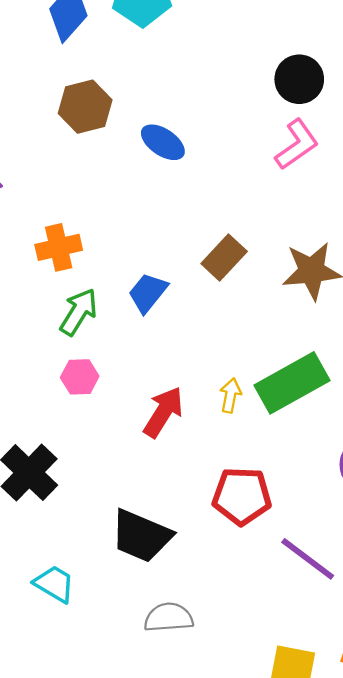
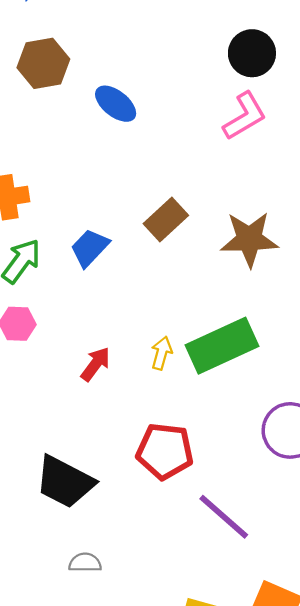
red arrow: (163, 412) -> (96, 364), size x0.7
gray semicircle: (169, 617) -> (85, 563), size x0.7

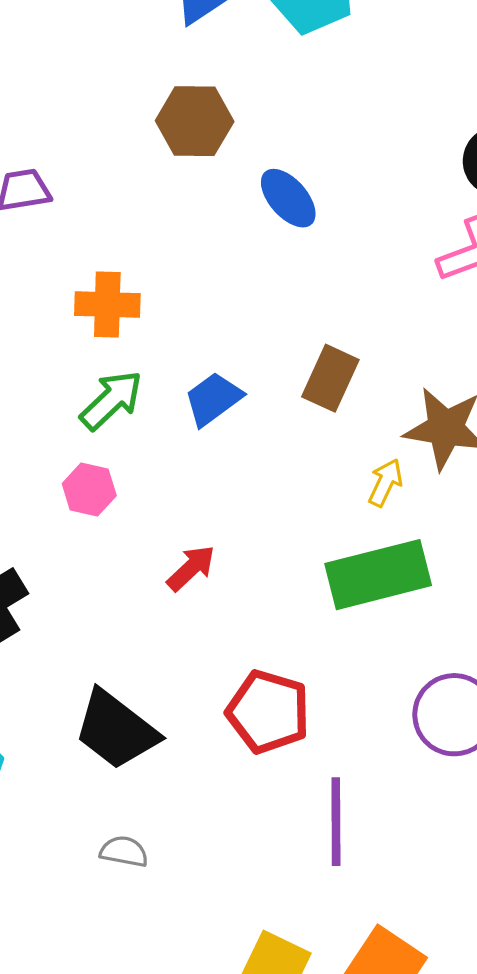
brown rectangle: (166, 220) -> (330, 378), turned -33
yellow arrow: (162, 353) -> (385, 483), moved
purple line: (224, 517) -> (336, 822), turned 38

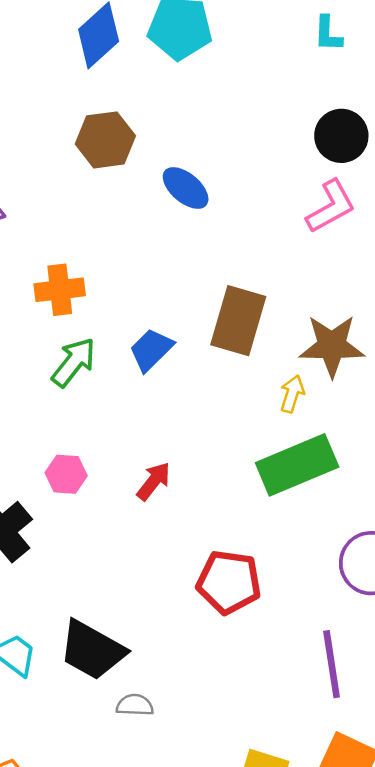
brown rectangle: (330, 378) -> (238, 321), size x1.4
pink hexagon: (89, 490) -> (66, 474), moved
black trapezoid: (116, 730) -> (92, 650), moved
purple line: (336, 822) -> (332, 664), moved

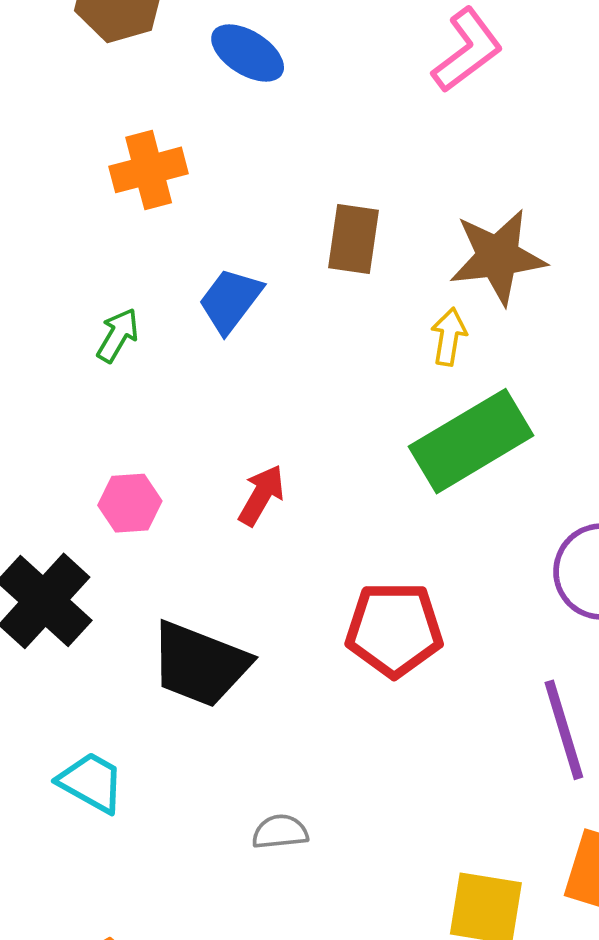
orange cross: (60, 290) -> (149, 170), moved
brown rectangle: (238, 321) -> (353, 239), size x0.7
green arrow: (74, 362) -> (118, 335), size x0.7
black trapezoid: (92, 650) -> (200, 664), moved

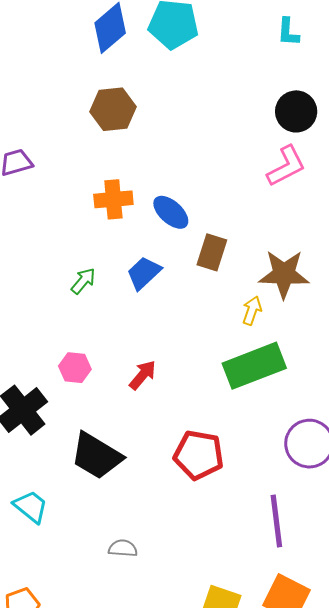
blue ellipse: (248, 53) -> (171, 212), moved

